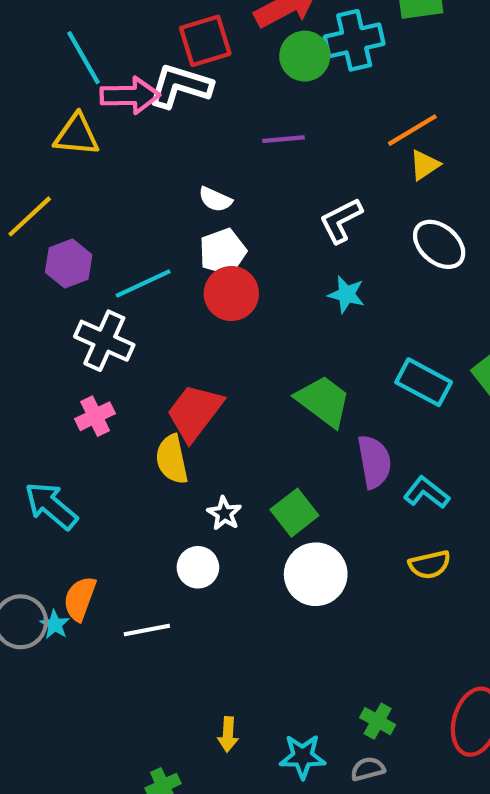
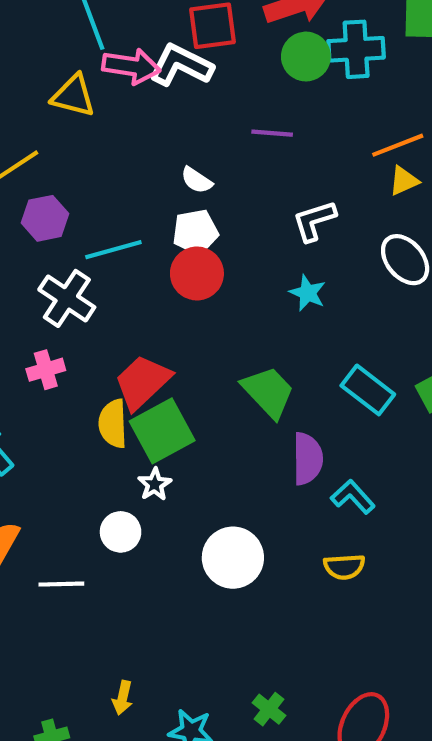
green square: (294, 513) -> (162, 431), moved, size x1.4

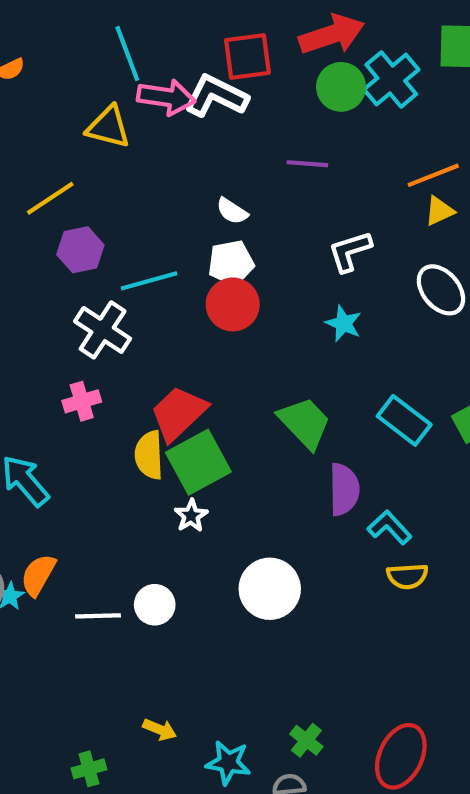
cyan cross: (356, 49) -> (391, 79), turned -36
white circle: (121, 532) -> (155, 605), moved
yellow semicircle: (344, 567) -> (407, 576), moved
yellow arrow: (123, 698) -> (160, 729), turned -80

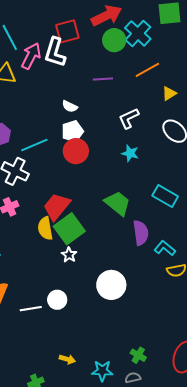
white L-shape: (216, 96) -> (55, 52), turned -92
pink arrow: (166, 97) -> (31, 56), turned -64
orange line: (433, 175) -> (147, 70), moved

